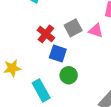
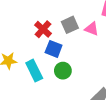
cyan rectangle: (41, 90) -> (34, 71), moved

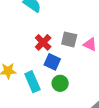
gray square: (70, 25) -> (69, 39), turned 35

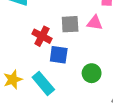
green circle: (60, 83) -> (92, 73), moved

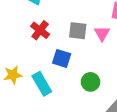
pink triangle: (95, 23) -> (102, 33), turned 42
red cross: (42, 36) -> (40, 30), moved

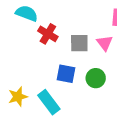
red cross: (40, 30) -> (48, 34), moved
green circle: (90, 82) -> (96, 78), moved

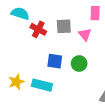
gray square: (79, 43) -> (64, 26), moved
cyan rectangle: (49, 102) -> (42, 85), turned -36

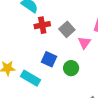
gray square: (64, 26) -> (67, 29), turned 35
red cross: (38, 29) -> (42, 25), turned 35

